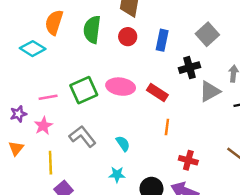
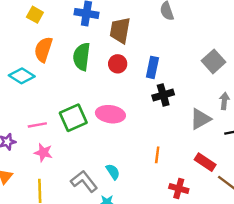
gray square: (207, 34) -> (214, 61), moved
black cross: (189, 68) -> (163, 95), moved
red rectangle: (157, 92) -> (205, 162), moved
pink star: (43, 126) -> (43, 153), moved, turned -30
gray L-shape: (83, 136) -> (84, 181), moved

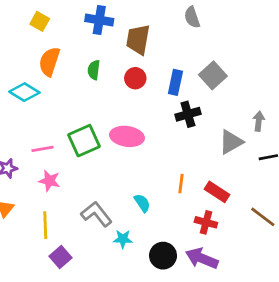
green semicircle: (82, 57) -> (94, 70), size x0.6
gray square: (214, 61) -> (213, 75), moved
red rectangle: (205, 162) -> (217, 192), moved
cyan semicircle: (113, 172) -> (142, 203), moved

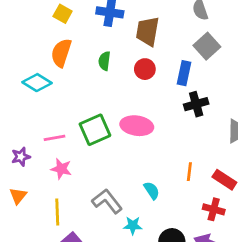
yellow square: (40, 21) -> (63, 14), moved
gray square: (213, 75) -> (207, 46), moved

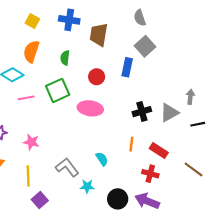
red circle: (145, 69) -> (97, 77), moved
black cross: (196, 104) -> (142, 112), moved
green square: (95, 130) -> (58, 90), moved
pink line: (54, 138) -> (26, 98), moved

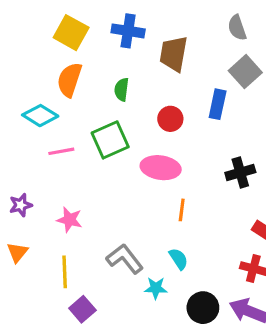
yellow square: (32, 21) -> (71, 33), size x1.5
orange line: (131, 144) -> (182, 210), moved
cyan semicircle: (102, 159) -> (178, 259), moved

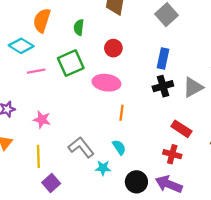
blue rectangle: (218, 104) -> (163, 58), moved

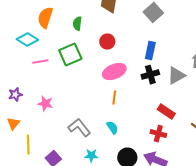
pink ellipse: (106, 83) -> (114, 72), moved, turned -30
yellow line: (38, 156) -> (28, 145), moved
cyan star: (103, 168) -> (91, 156), moved

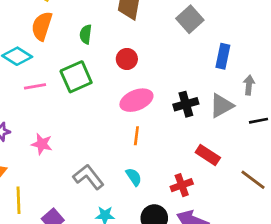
blue rectangle: (150, 51) -> (223, 56), moved
red cross: (158, 134) -> (182, 185), moved, turned -35

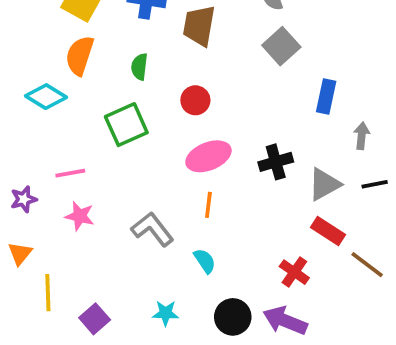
pink line: (35, 86) -> (70, 173), moved
gray triangle: (221, 106) -> (324, 184), moved
red rectangle: (208, 155) -> (328, 231), moved
gray L-shape: (88, 177) -> (152, 229), moved
red cross: (182, 185) -> (294, 272), moved, turned -35

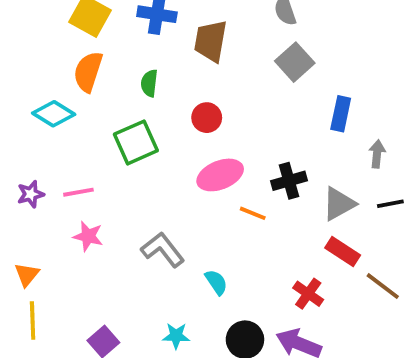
purple star: (24, 199) -> (31, 194), moved
orange line: (208, 205) -> (253, 213), moved, turned -75
yellow line: (48, 293) -> (33, 320), moved

